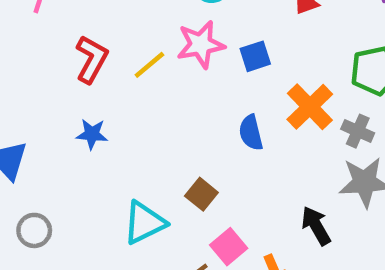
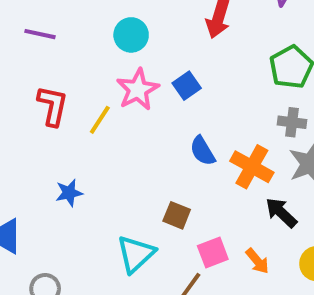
red L-shape: (92, 59) -> (53, 106), moved
orange cross: (310, 107) -> (252, 167), moved
pink square: (229, 247) -> (213, 253), turned 36

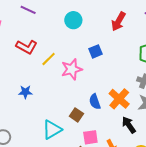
pink star: (138, 90) -> (72, 69), moved
red L-shape: (53, 106) -> (27, 47), turned 95
blue semicircle: (202, 151) -> (95, 102), moved

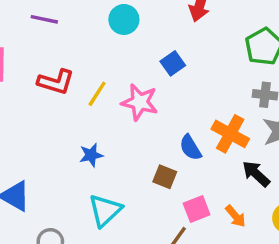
pink star: (72, 69) -> (140, 102), turned -30
blue star: (25, 92) -> (91, 155), moved
cyan triangle: (52, 130) -> (105, 210), moved

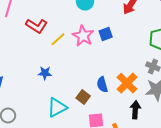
pink star: (140, 102) -> (83, 36), moved
black arrow: (256, 174) -> (135, 110), turned 36
cyan triangle: (105, 210) -> (57, 107), moved

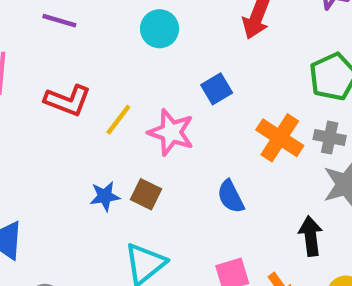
pink star: (83, 36) -> (171, 132), moved
orange cross: (127, 83) -> (280, 138), moved
brown square: (83, 97) -> (146, 194), moved

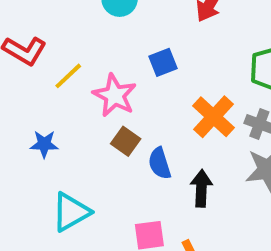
brown square: (146, 194) -> (126, 141), moved
black arrow: (311, 236) -> (201, 188), moved

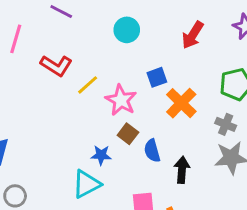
orange cross: (214, 117) -> (181, 103), moved
blue star: (44, 144) -> (101, 155), moved

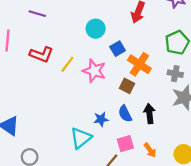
cyan circle: (127, 30) -> (96, 29), moved
brown square: (128, 134) -> (127, 86), moved
blue semicircle: (152, 151) -> (125, 114), moved
blue star: (101, 155) -> (101, 119), moved

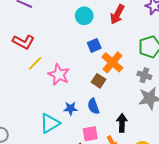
cyan circle: (96, 29) -> (84, 16), moved
yellow line: (67, 64) -> (35, 63), moved
pink star: (94, 71) -> (59, 75), moved
black arrow: (149, 114) -> (122, 123), moved

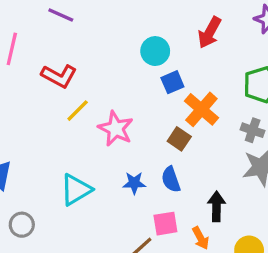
cyan circle: (84, 16) -> (155, 51), moved
cyan triangle: (50, 123) -> (76, 190), moved

